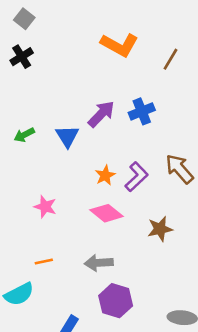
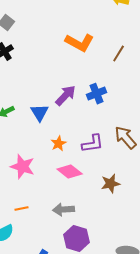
orange star: (105, 175) -> (59, 144), moved
purple L-shape: (137, 177) -> (93, 144), turned 35
pink star: (45, 207) -> (23, 167), size x1.4

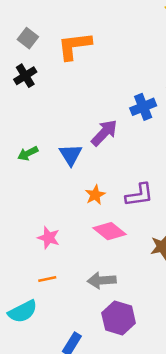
orange L-shape: (80, 43) -> (74, 46), moved, turned 144
blue cross: (97, 94) -> (143, 107), moved
pink star: (23, 167) -> (49, 238), moved, size x0.7

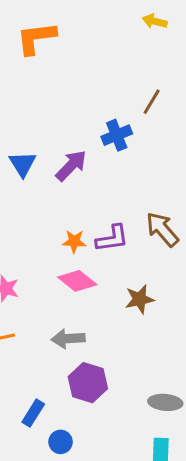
orange L-shape: (74, 46) -> (36, 38), moved
blue triangle: (71, 155) -> (23, 164), moved
orange star: (95, 195) -> (74, 241), moved, turned 30

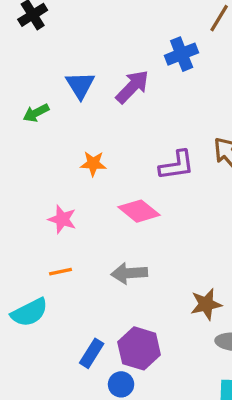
orange star: (74, 241) -> (93, 164), moved
brown star: (139, 299) -> (206, 304), moved
purple hexagon: (88, 383) -> (139, 348), moved

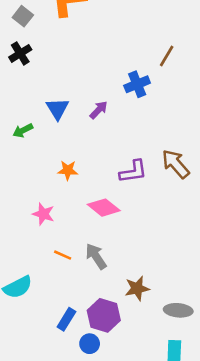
purple arrow: (132, 87) -> (99, 110), size x0.7
orange line: (61, 272) -> (63, 255), moved, turned 36
gray arrow: (129, 273) -> (96, 256), turned 60
brown star: (206, 304) -> (137, 288), moved

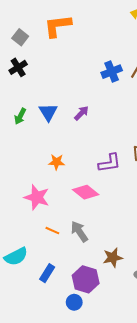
blue cross: (137, 84) -> (112, 72), moved
green arrow: (23, 130) -> (20, 116), moved, turned -35
pink star: (43, 214) -> (37, 197), size x1.4
blue rectangle: (66, 319) -> (47, 273), moved

